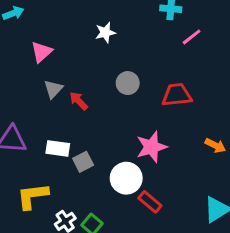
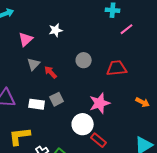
white star: (105, 33) -> (56, 30), moved
gray square: (83, 162) -> (57, 99), moved

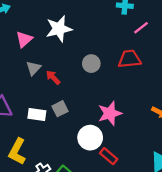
white star: (56, 30) -> (59, 29), size x1.6
red trapezoid: (117, 68) -> (129, 59), moved
yellow L-shape: (20, 136) -> (17, 152), turned -55

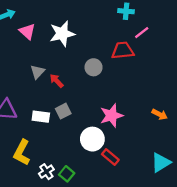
pink triangle: (24, 39) -> (27, 31), moved, turned -36
red trapezoid: (129, 59) -> (123, 50), moved

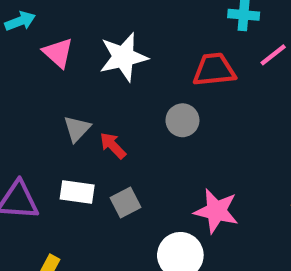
red trapezoid: (123, 50) -> (214, 70), moved
pink star: (111, 116) -> (216, 211), turned 30
white rectangle: (41, 117) -> (77, 192), moved

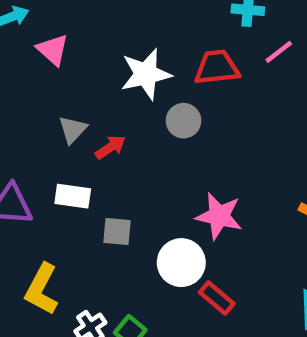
white star: (123, 57) -> (146, 74), moved
red arrow: (113, 146) -> (110, 147), turned 100
gray square: (126, 203) -> (117, 232), moved, turned 32

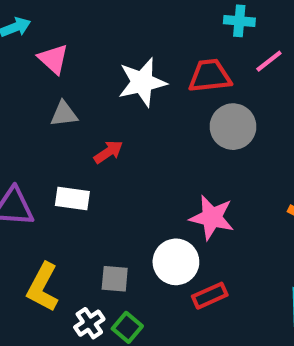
gray circle: (183, 121) -> (233, 127), moved, size x1.4
gray triangle: (73, 130) -> (64, 114), moved, turned 40
gray square: (117, 232) -> (115, 279), moved
red rectangle: (217, 298) -> (210, 296), turned -64

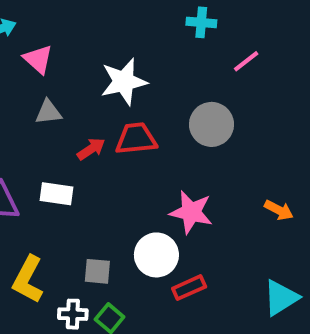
cyan cross: (239, 21) -> (201, 22), moved
red trapezoid: (210, 76) -> (136, 139), moved
white cross: (89, 323) -> (73, 314), turned 36

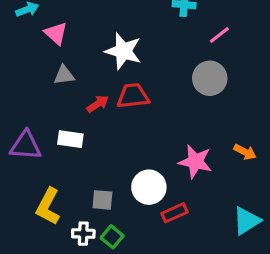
white star: (124, 82) -> (123, 51), turned 30
gray circle: (211, 124) -> (210, 78), moved
pink star: (191, 212) -> (195, 162), moved

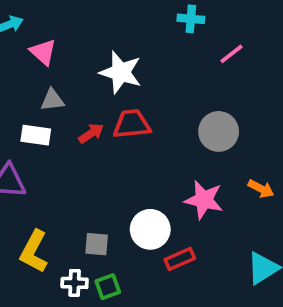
gray circle: (210, 78) -> (219, 131), moved
white rectangle: (70, 139) -> (36, 135), moved
green square: (112, 237) -> (108, 287), turned 30

